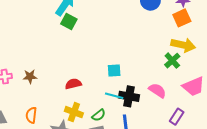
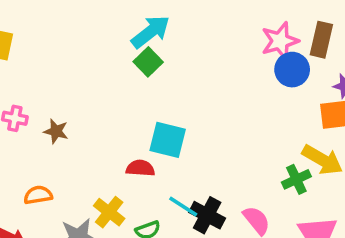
cyan square: (114, 71) -> (168, 140), moved, size x1.5
red semicircle: (73, 84) -> (140, 168), moved
orange semicircle: (31, 115) -> (38, 195), turned 56

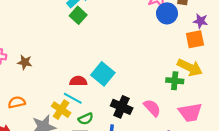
cyan square: (168, 140) -> (103, 74), moved, turned 30
green cross: (296, 179) -> (175, 81), turned 35
cyan line: (183, 206) -> (73, 98), moved

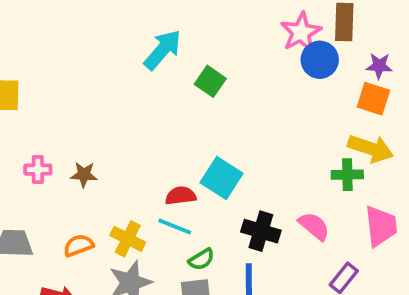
green square: (78, 15) -> (210, 81), moved
orange square: (195, 39) -> (373, 99), turned 36
yellow cross: (61, 110) -> (128, 239), moved
pink trapezoid: (190, 112) -> (381, 226), turned -80

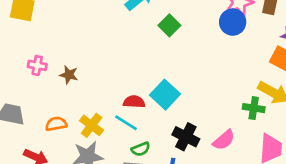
blue circle: (320, 60) -> (233, 22), moved
pink semicircle: (314, 226) -> (224, 140), turned 90

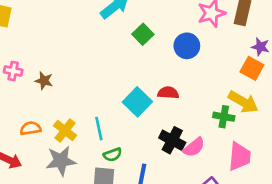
blue circle: (233, 22) -> (187, 46), moved
red semicircle: (134, 102) -> (168, 93), moved
cyan line: (126, 123) -> (99, 129), turned 45
black cross: (186, 137) -> (172, 140), moved

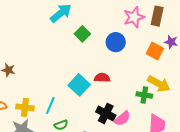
orange square: (252, 68) -> (155, 51), moved
cyan line: (99, 129) -> (50, 106), turned 36
yellow cross: (65, 131) -> (25, 107), turned -30

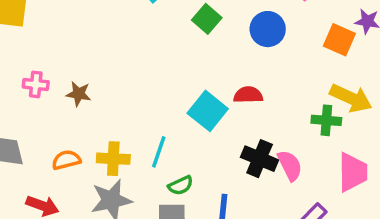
pink semicircle: (122, 119) -> (290, 166), turned -72

